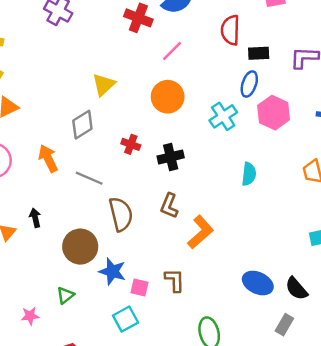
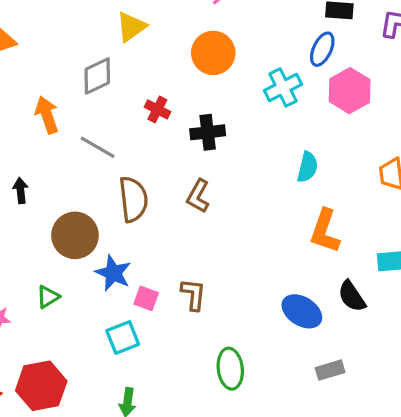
orange L-shape: (200, 232) -> (325, 231), moved, turned 144
black semicircle: (296, 289) -> (352, 296), moved
gray rectangle: (284, 325) -> (330, 370), turned 36

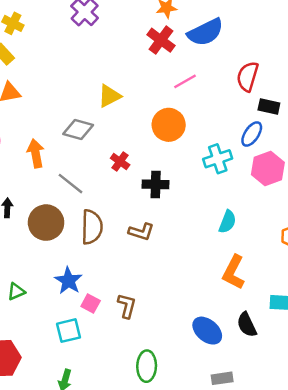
gray diamond: (97, 76) -> (78, 129), turned 32
brown L-shape: (198, 196) -> (141, 232), turned -110
brown circle: (75, 235) -> (46, 223), moved

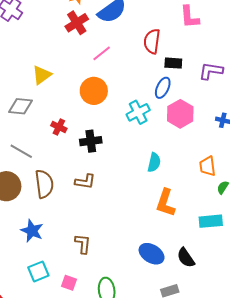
red cross: (161, 40) -> (77, 23), turned 30
pink square: (91, 304) -> (69, 283), moved
black semicircle: (247, 325) -> (186, 258), moved

